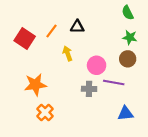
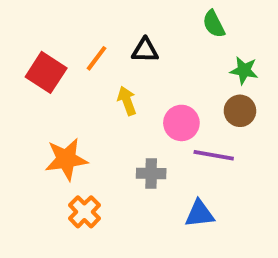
green semicircle: (128, 13) -> (214, 24), moved
gray cross: (89, 89) -> (151, 173), moved
blue triangle: (125, 114) -> (200, 214), moved

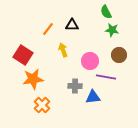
green star: (244, 70) -> (112, 30), moved
red square: (46, 72) -> (23, 55), moved
blue triangle: (200, 214) -> (93, 97), moved

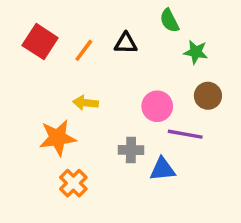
green semicircle: (106, 12) -> (169, 21), moved
yellow arrow: (63, 50) -> (86, 103), moved, turned -64
red square: (23, 55) -> (40, 42), moved

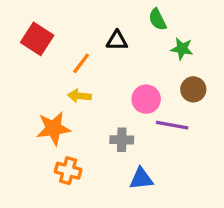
orange line: (84, 50) -> (81, 63), moved
blue triangle: (162, 169) -> (141, 179), moved
orange cross: (73, 183) -> (68, 171), turned -30

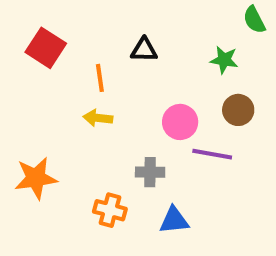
green semicircle: (158, 19) -> (254, 20), moved
orange line: (81, 63) -> (100, 78), turned -45
orange star: (53, 128) -> (36, 178), moved
orange cross: (68, 171) -> (110, 210), moved

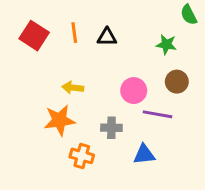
orange line: (100, 78) -> (74, 33), moved
orange star: (36, 178) -> (59, 120), moved
blue triangle: (174, 220) -> (144, 154), moved

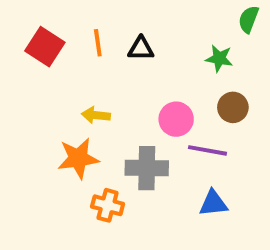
green semicircle: (189, 15) -> (249, 19), turned 48
gray cross: (111, 128) -> (147, 168), size x1.5
blue triangle: (144, 154) -> (213, 203), moved

